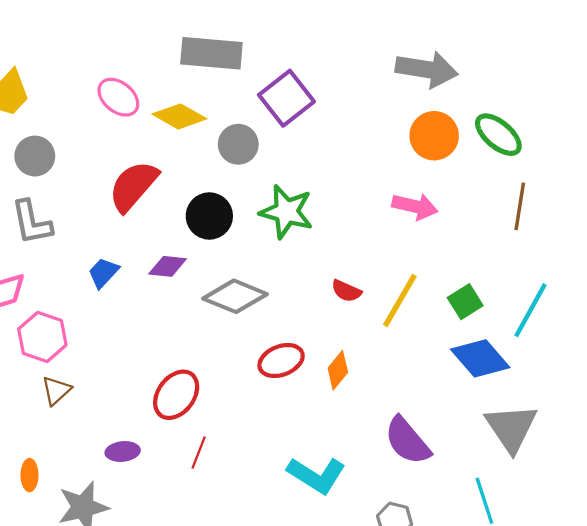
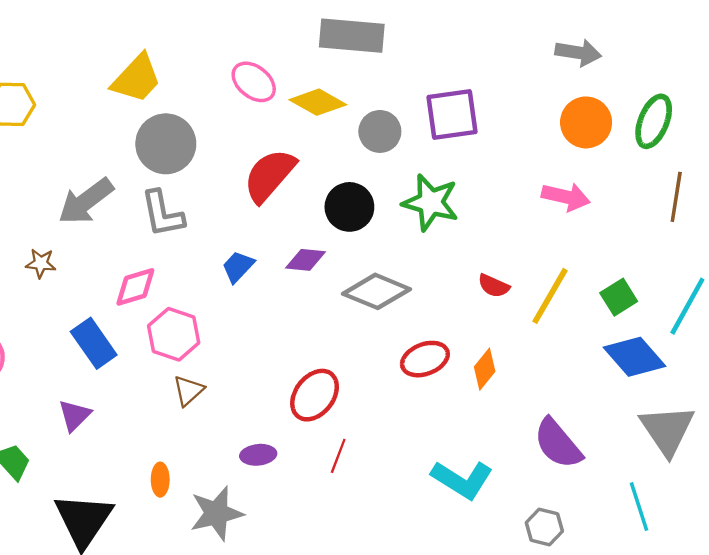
gray arrow: (427, 69) -> (578, 53), size x0.7
purple square: (286, 98) -> (452, 115), moved, turned 30
green ellipse: (498, 135) -> (654, 121), turned 72
gray circle: (35, 156) -> (166, 144), size x1.4

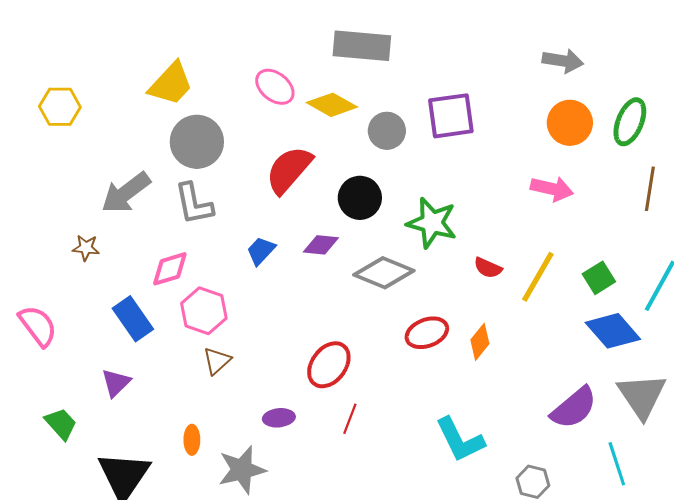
green star: (431, 202) -> (432, 223), moved
purple semicircle: (558, 444) -> (574, 408), moved, turned -90
cyan L-shape: (462, 480) -> (460, 440), turned 32

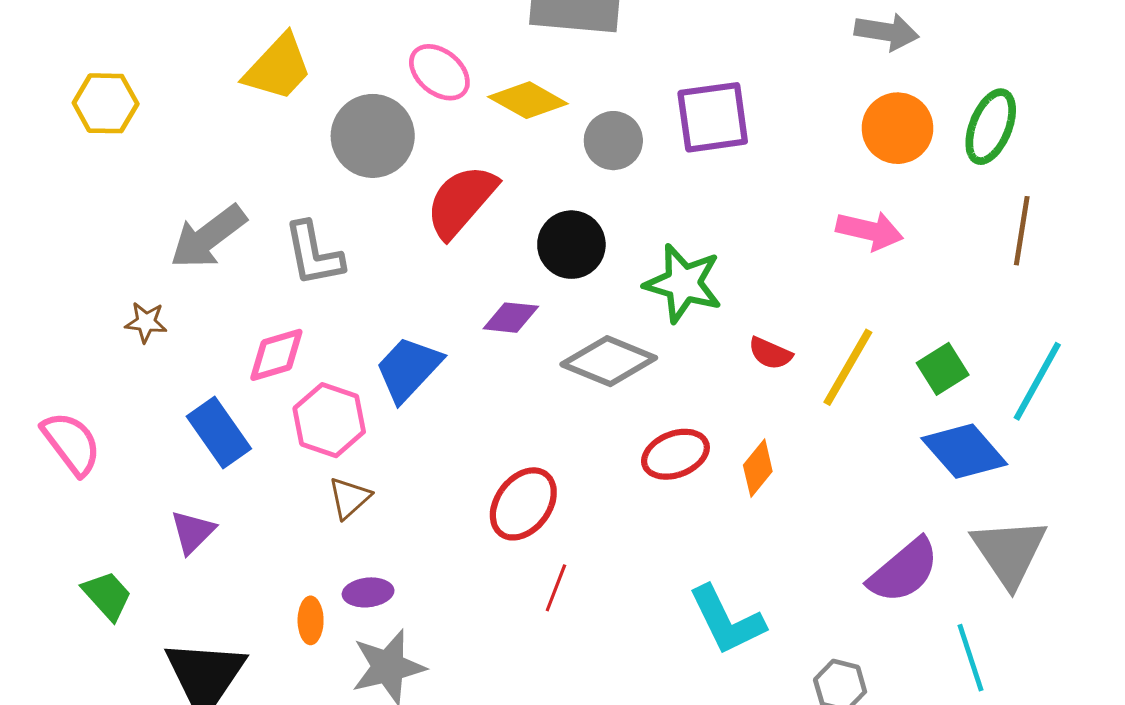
gray circle: (197, 142) -> (373, 136), moved
blue trapezoid: (261, 251) -> (408, 369), moved, size x1.5
purple ellipse: (279, 418) -> (368, 592), moved

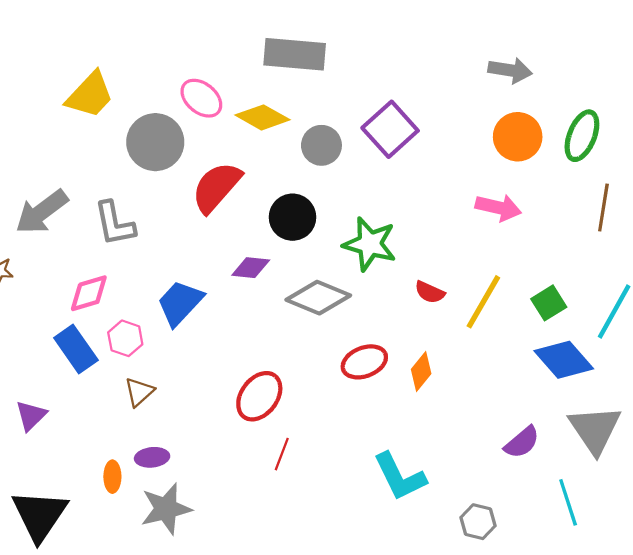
purple square: (713, 117) -> (390, 129), turned -34
pink hexagon: (329, 420) -> (125, 338), size x0.7
blue rectangle: (219, 433) -> (76, 349), moved
purple semicircle: (904, 571) -> (522, 442), size x0.7

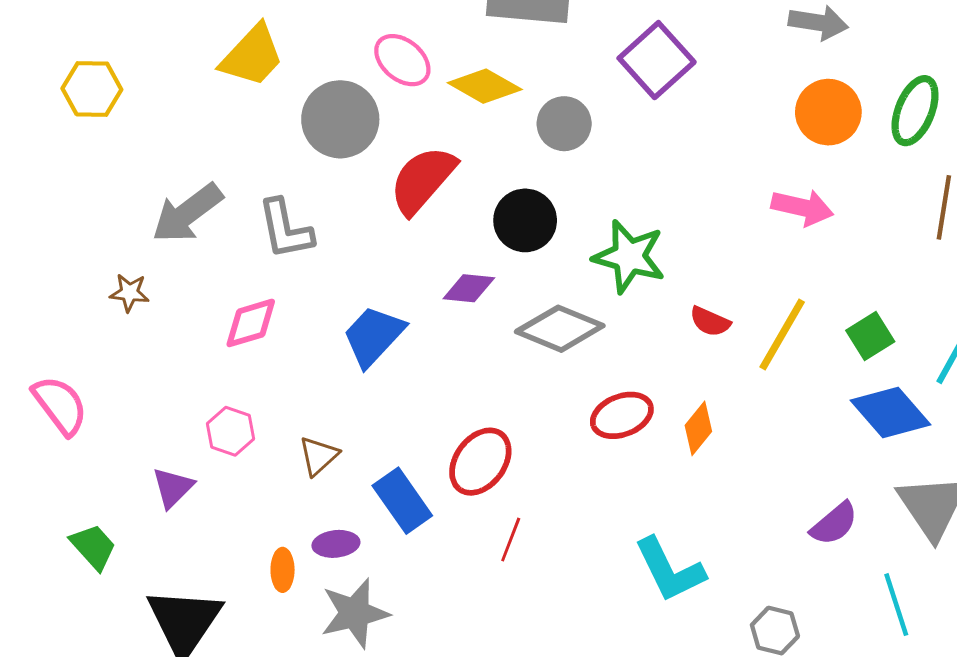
purple square: (390, 129) -> (657, 60), moved
pink hexagon: (125, 338) -> (231, 431), moved
blue rectangle: (76, 349) -> (402, 501), moved

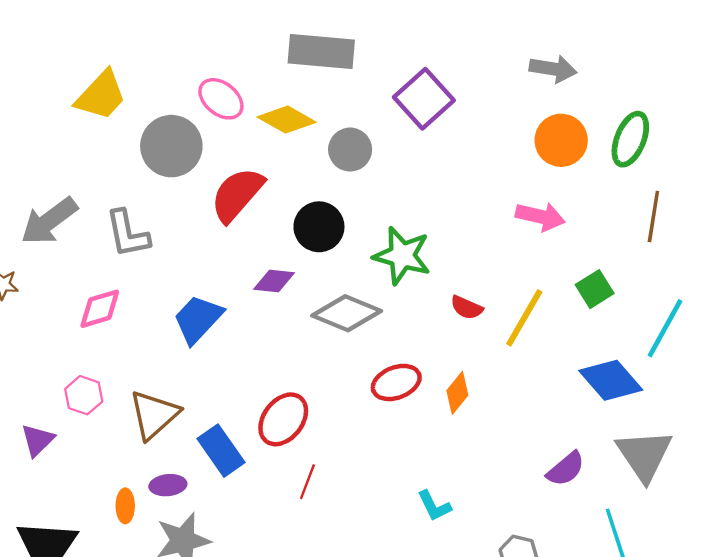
green square: (870, 336) -> (595, 289), moved
brown triangle: (319, 456) -> (154, 415), size x1.6
cyan L-shape: (670, 570) -> (434, 506), size x0.6

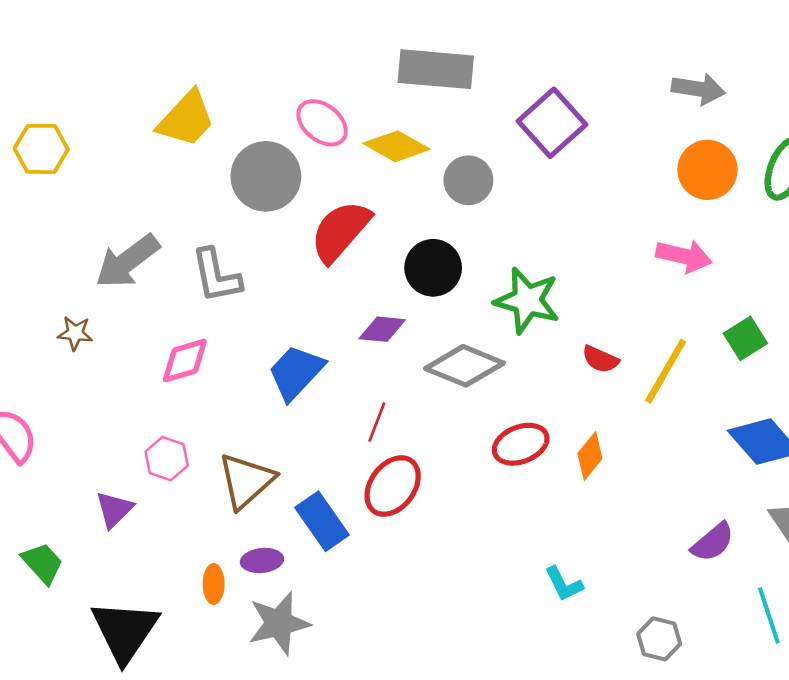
red line: (307, 482) -> (377, 422), moved

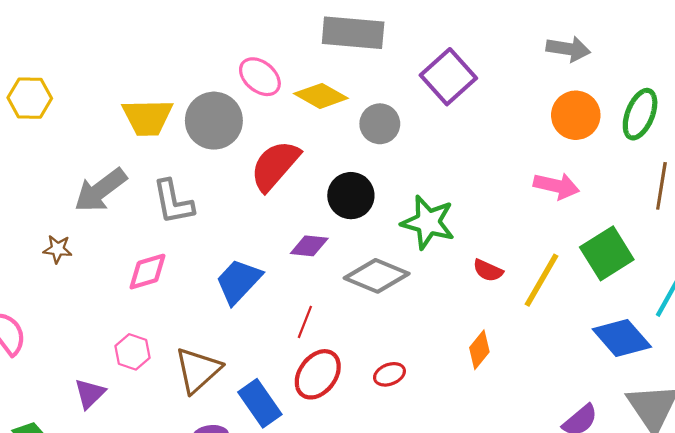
yellow trapezoid: (186, 119) -> (147, 117), moved, turned 46
green square: (745, 338) -> (607, 253), size x1.5
red ellipse: (521, 444) -> (389, 374), moved, size x0.7

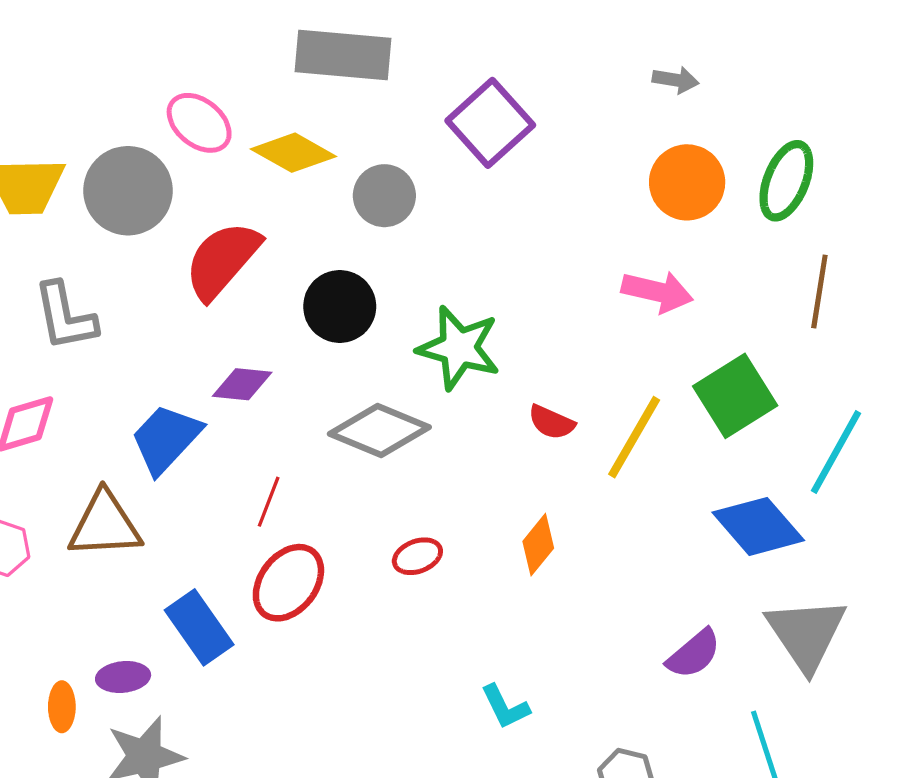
gray arrow: (568, 49) -> (676, 80), size x0.7
purple diamond: (309, 246) -> (242, 384), moved
brown triangle: (198, 370) -> (105, 525), moved, turned 39
red ellipse: (389, 374) -> (417, 556), moved

